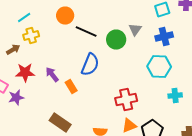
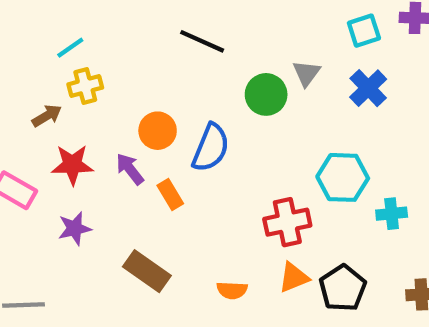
orange circle: (65, 16) -> (158, 131), moved
black line: (86, 32) -> (202, 41), moved
blue cross: (164, 36) -> (368, 88), turned -30
cyan hexagon: (159, 66) -> (343, 177), moved
purple star: (16, 98) -> (75, 229), moved

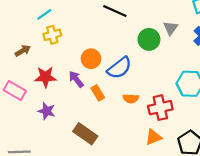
brown arrow: (47, 116) -> (23, 51), moved
blue semicircle: (211, 148) -> (119, 68), turned 30
purple star: (75, 229) -> (47, 111), turned 30
orange triangle: (294, 277) -> (154, 137), moved
orange semicircle: (232, 290) -> (131, 99), moved

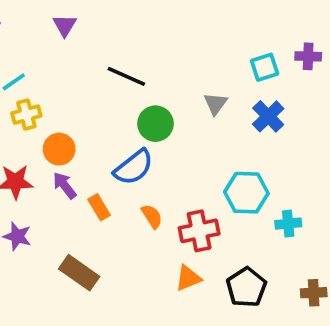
green circle: (149, 39) -> (155, 124), moved
orange circle: (91, 59) -> (59, 149), moved
orange semicircle: (131, 99) -> (152, 216), turned -126

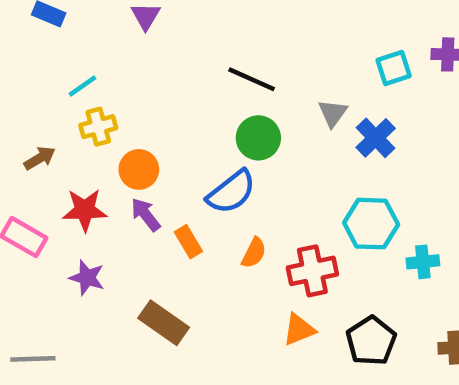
black line: (126, 76) -> (252, 79), moved
blue cross: (268, 116) -> (376, 138), moved
orange semicircle: (152, 216) -> (254, 253), turned 60

